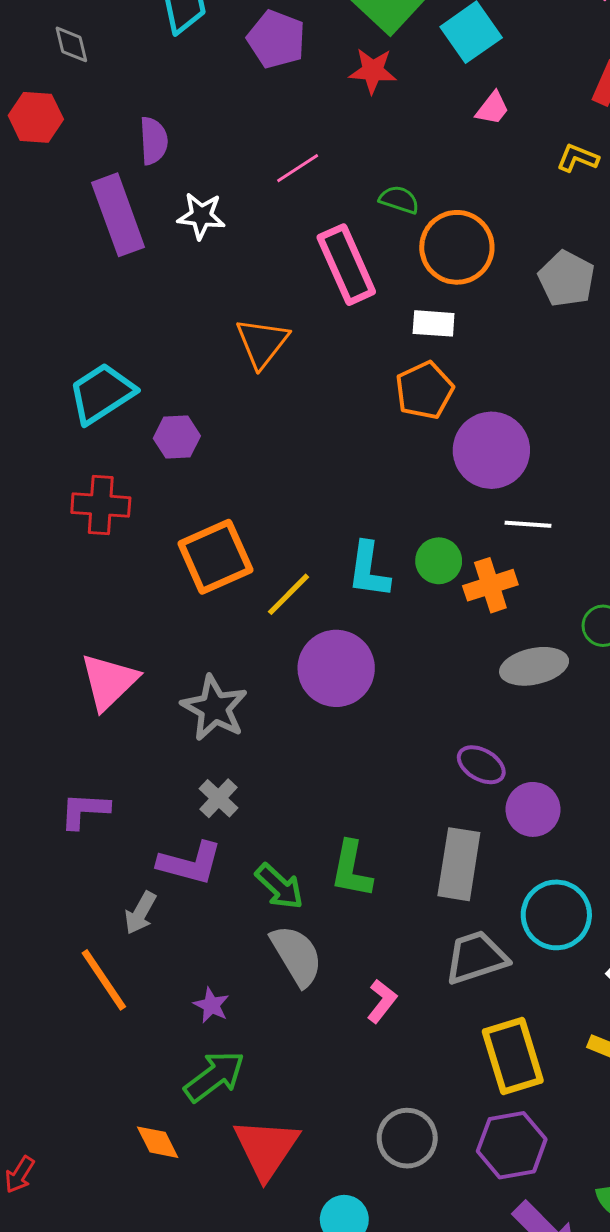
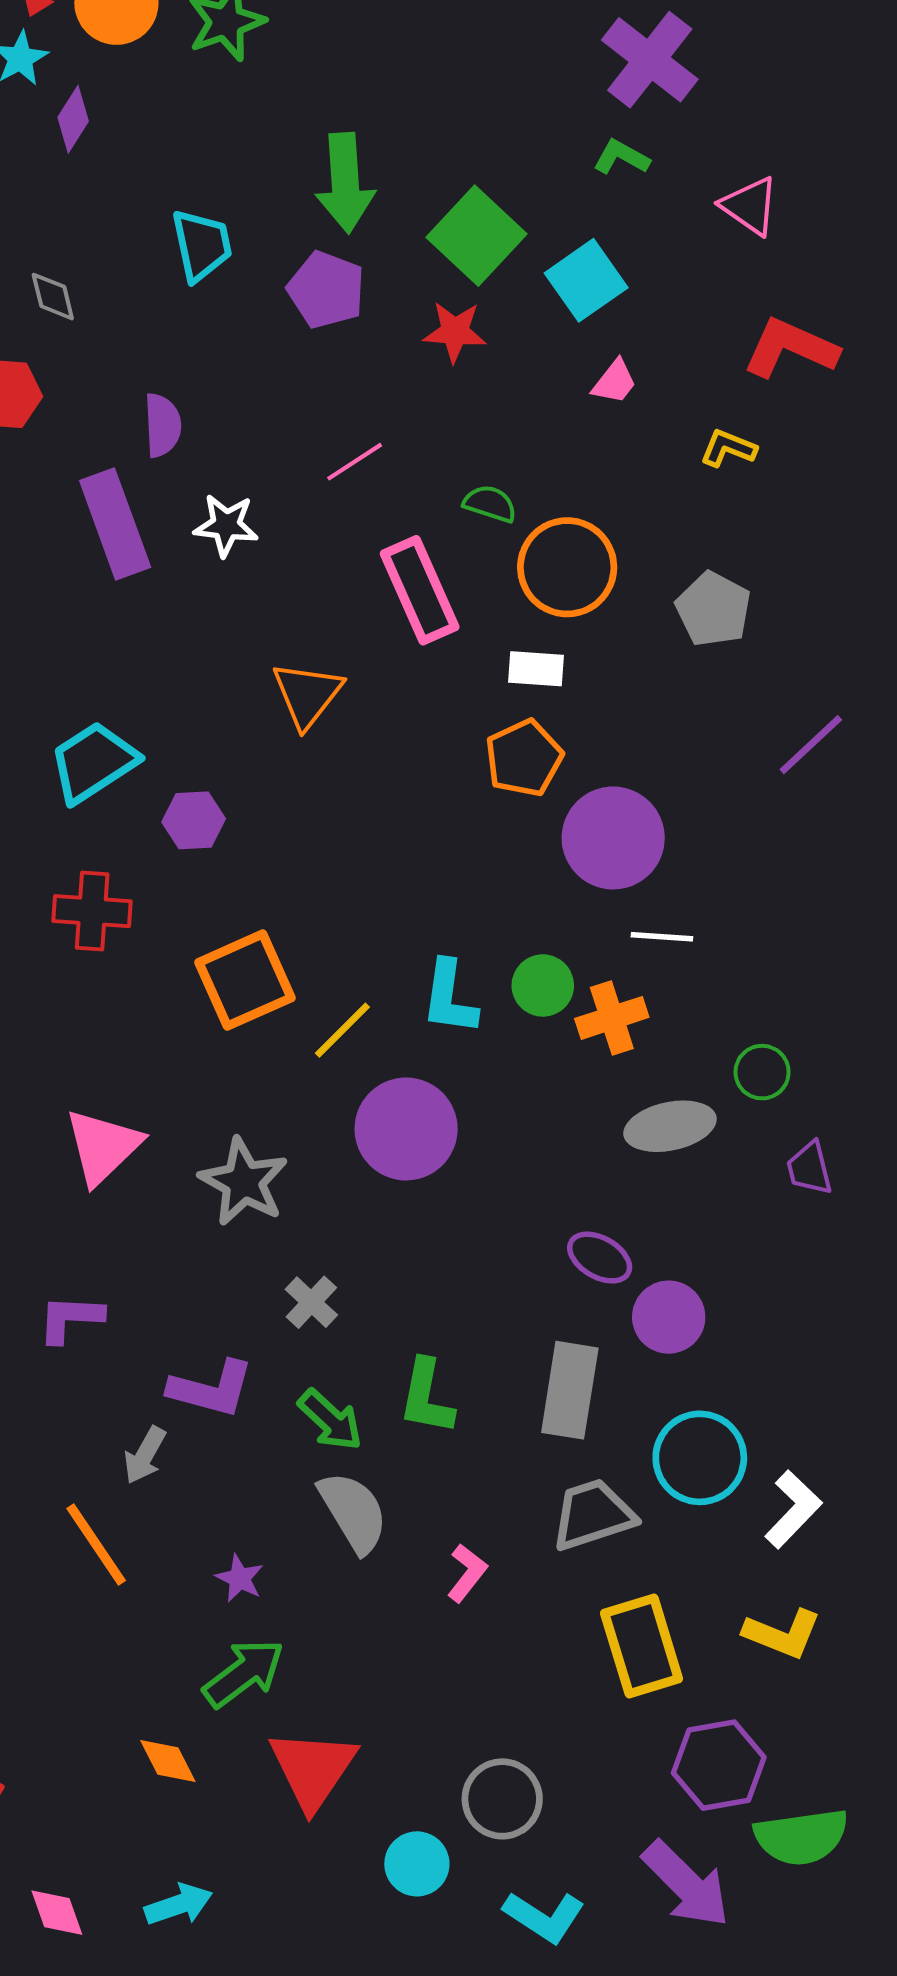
gray cross: (218, 798) -> (311, 1302), moved
gray circle: (407, 1138) -> (502, 1799), moved
purple hexagon: (512, 1145) -> (719, 1765), moved

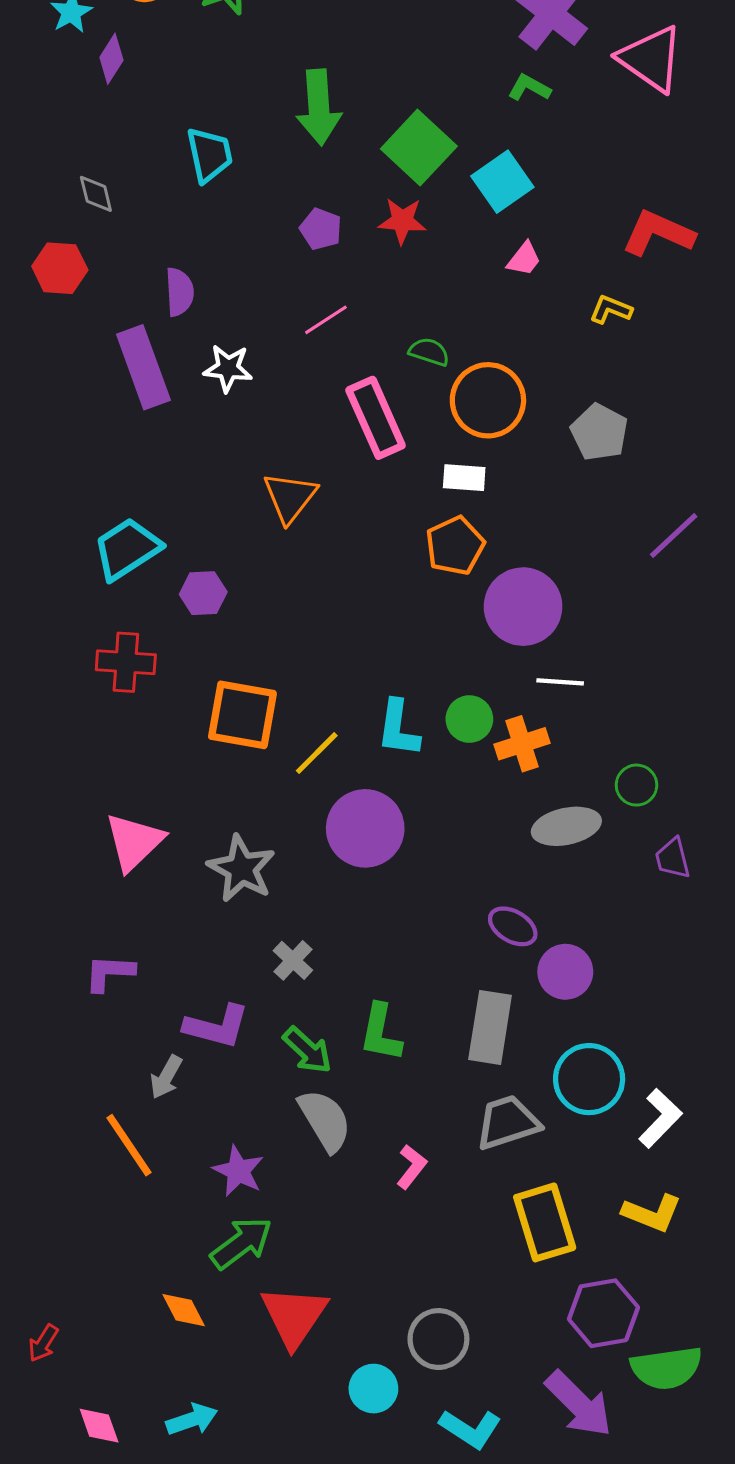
pink triangle: (750, 206) -> (651, 59), moved, size x1.5
purple pentagon: (326, 290) -> (321, 229), moved, size x0.7
orange square: (245, 980) -> (242, 715), turned 34
purple star: (240, 1578) -> (238, 1171), size x1.4

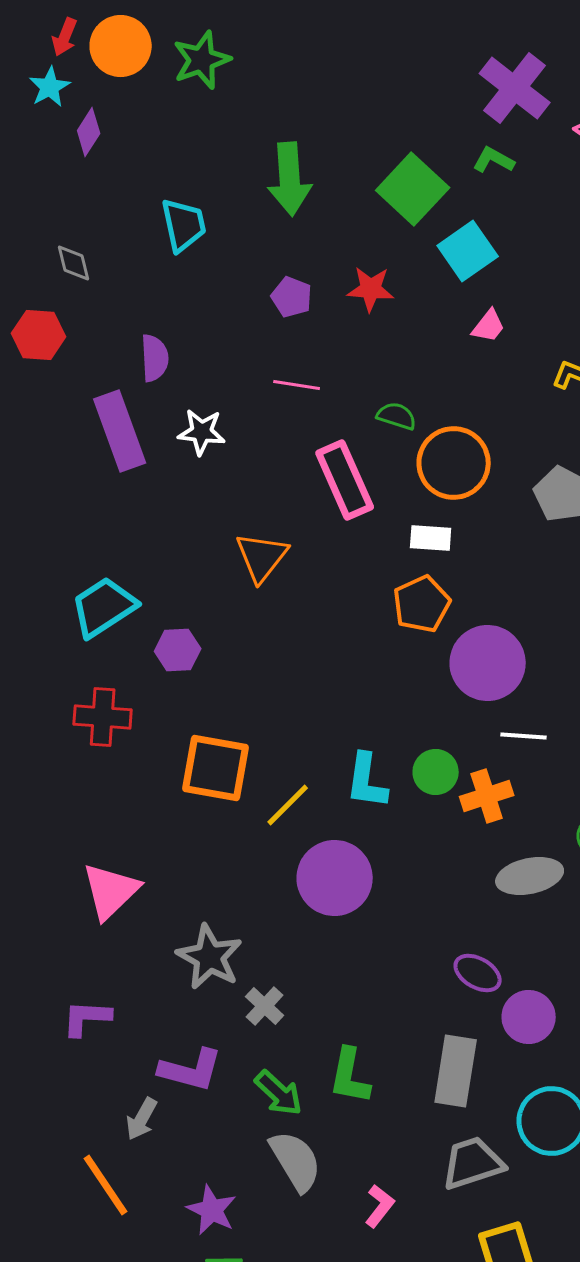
green square: (419, 148) -> (413, 189), moved
pink line: (326, 320) -> (297, 385), turned 42
gray star: (241, 869) -> (210, 957), moved

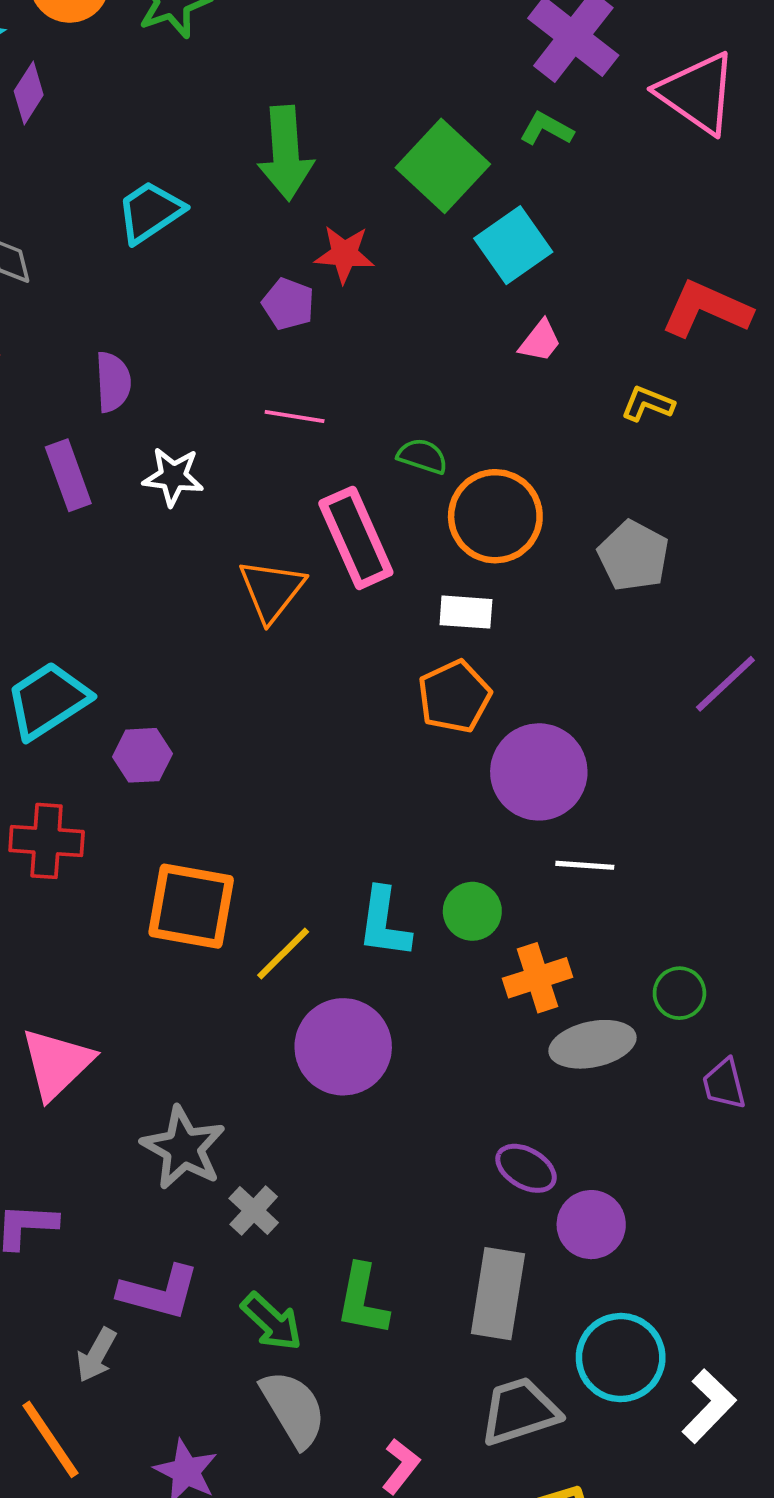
cyan trapezoid: (184, 225) -> (150, 212), turned -112
red star: (371, 289) -> (344, 254), moved
purple rectangle: (120, 431) -> (68, 475), size x0.7
orange triangle: (262, 557) -> (272, 590), moved
orange cross: (487, 796) -> (538, 978), moved

